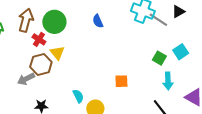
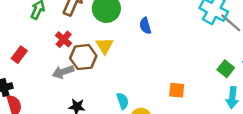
blue semicircle: (98, 21) -> (145, 26), moved
red cross: (39, 39) -> (64, 39), moved

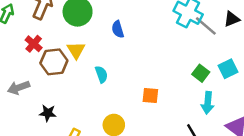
gray arrow: (63, 72) -> (19, 88), moved
cyan semicircle: (123, 101) -> (101, 74), moved

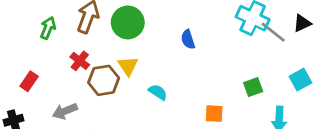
blue semicircle: (118, 29) -> (188, 39), moved
green square: (201, 73) -> (253, 87), moved, turned 35
cyan semicircle: (101, 74) -> (158, 92), turned -35

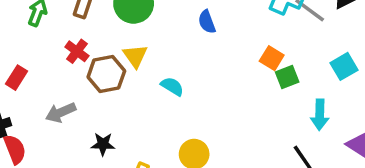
orange square: (214, 114) -> (272, 58), moved, turned 30

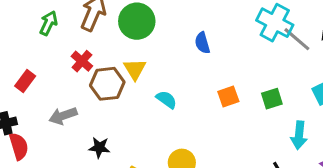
orange square: (272, 58) -> (228, 97), moved, turned 35

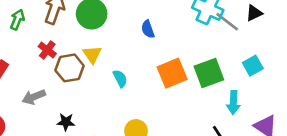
orange square: (228, 97) -> (172, 73), size x1.6
cyan semicircle: (166, 99) -> (120, 78), turned 30
green square: (272, 99) -> (209, 73), size x1.6

